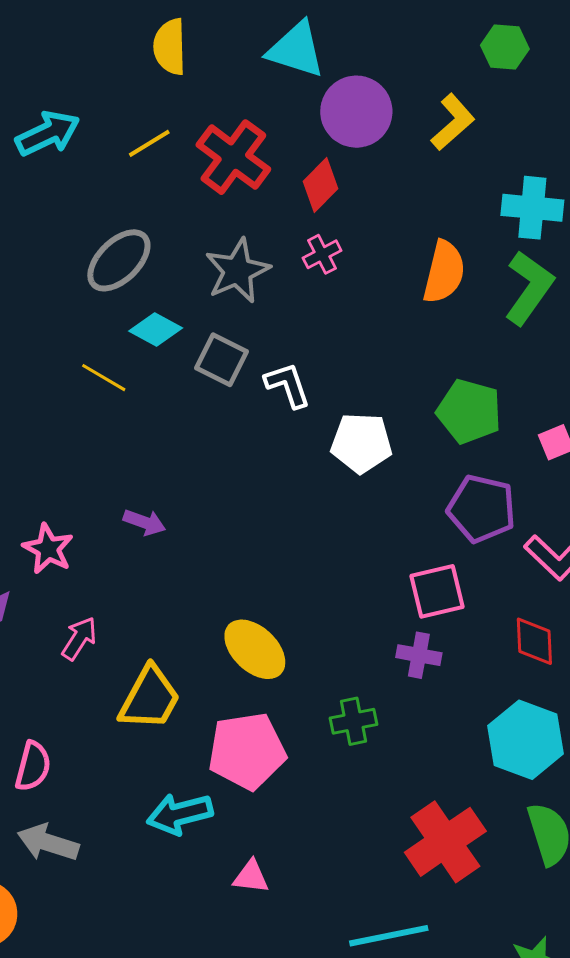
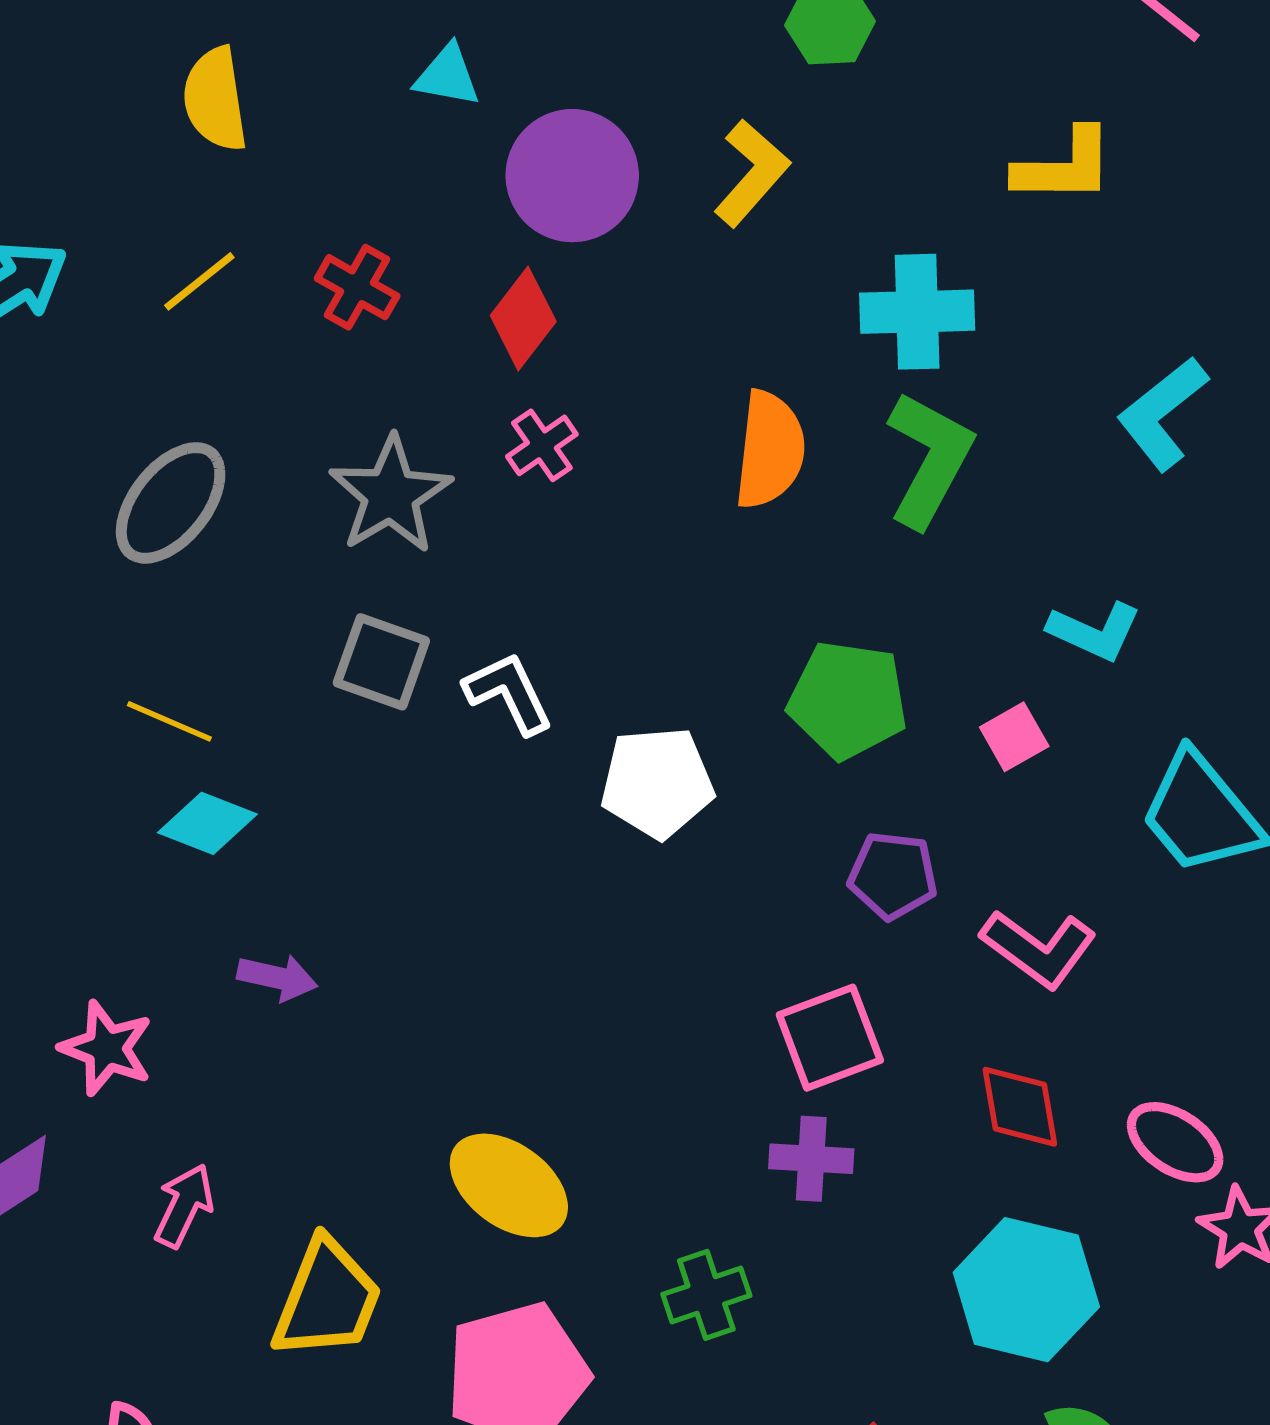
cyan triangle: (296, 50) -> (447, 76), size x0.6
red cross: (233, 157) -> (357, 287), size x0.6
cyan diamond: (156, 330) -> (207, 823), moved
purple pentagon: (482, 509) -> (893, 876), size x0.7

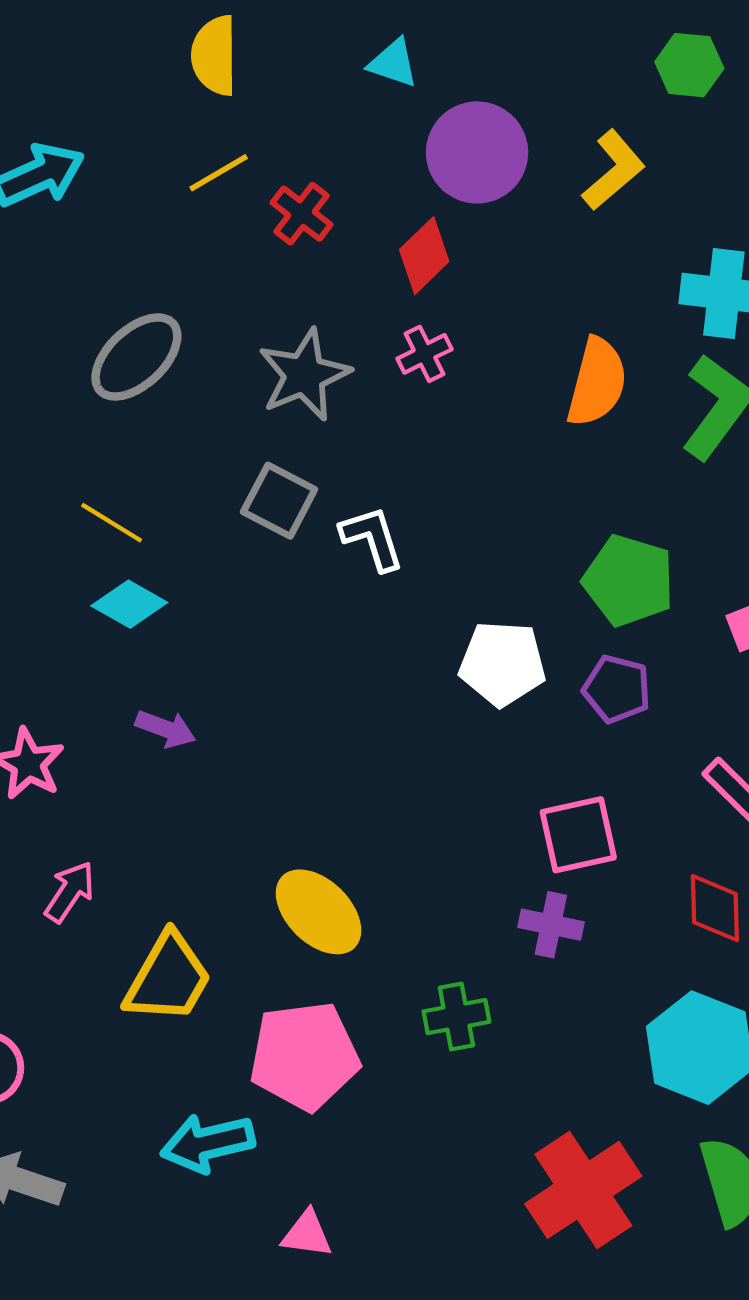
yellow line: (199, 281) -> (219, 173), moved
white pentagon: (657, 783) -> (502, 664), moved
purple pentagon: (893, 876) -> (617, 689), moved

